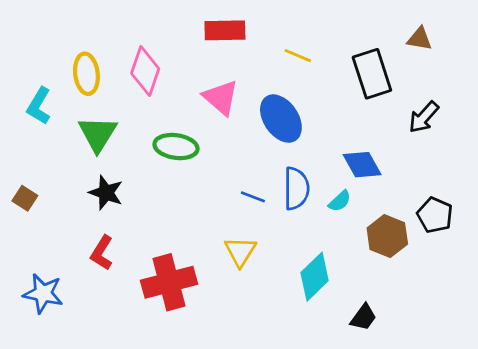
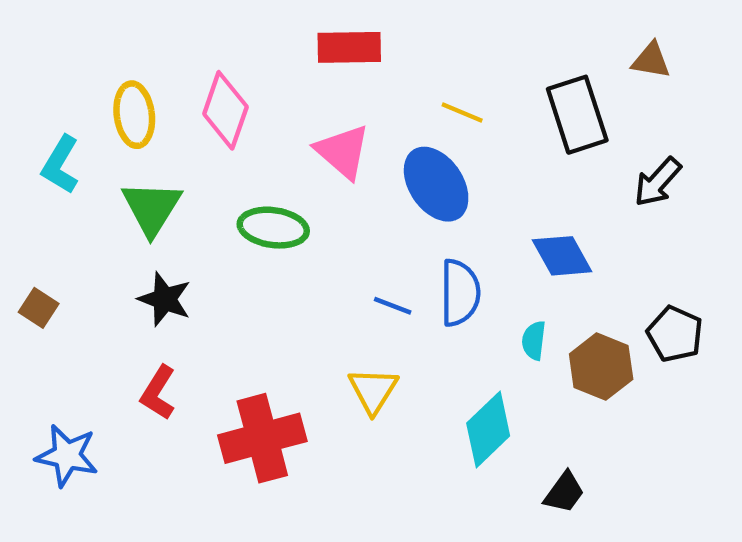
yellow line: (298, 56) -> (462, 112), moved
cyan semicircle: (340, 201) -> (534, 340), moved, turned 140

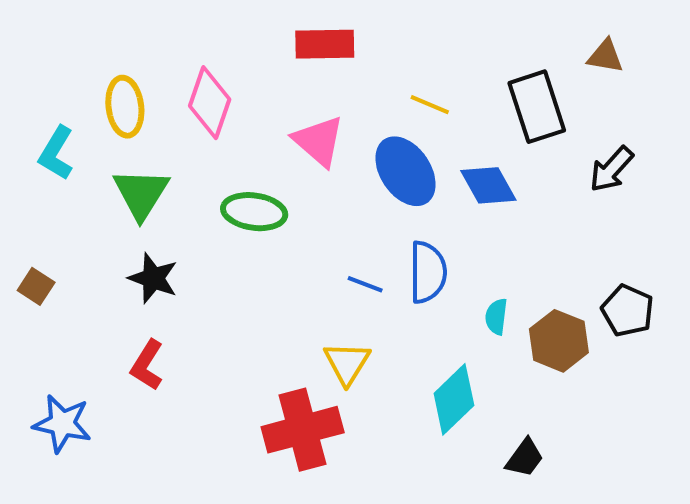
blue diamond: (562, 256) -> (488, 185), moved
red cross: (262, 438) -> (303, 430), moved

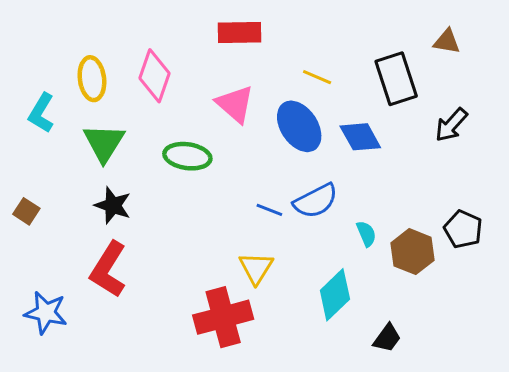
blue semicircle: (428, 272) -> (316, 201), turned 63
cyan semicircle: (496, 317) -> (366, 234), turned 150
red L-shape: (147, 365) -> (108, 269), size x1.5

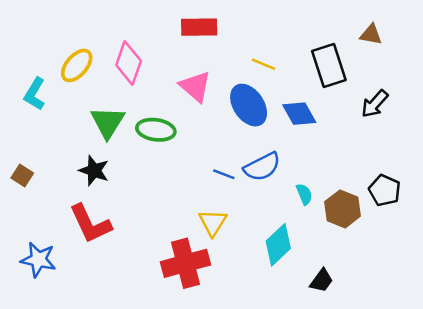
yellow ellipse: (92, 79) -> (77, 65), turned 48
green triangle: (104, 143) -> (108, 122), moved
red L-shape: (108, 269) -> (90, 224), turned -57

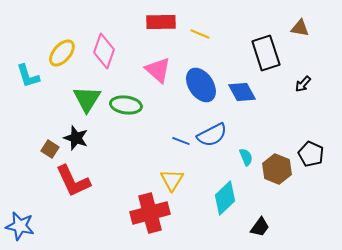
yellow line: (263, 64) -> (200, 34), moved
cyan L-shape: (35, 94) -> (28, 76), turned -48
black arrow: (375, 104) -> (303, 84), size x0.7
brown square: (22, 176) -> (50, 149), moved
blue star: (38, 260) -> (20, 226), moved

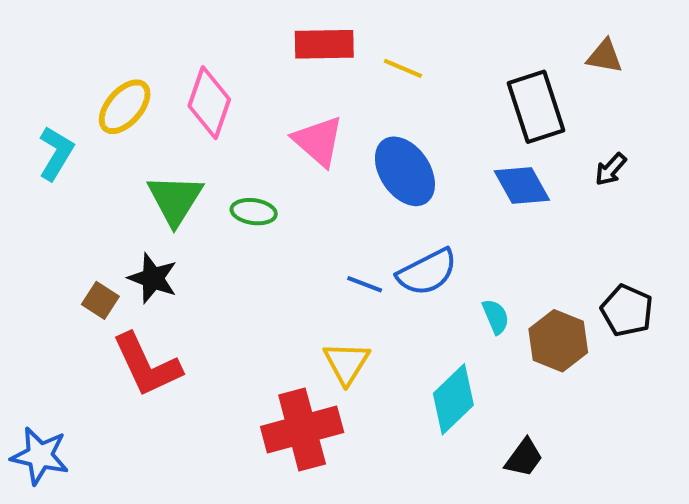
cyan L-shape: (28, 76) -> (56, 153), turned -132
blue diamond: (242, 92) -> (522, 185), moved
green ellipse: (126, 105) -> (254, 212), size x0.7

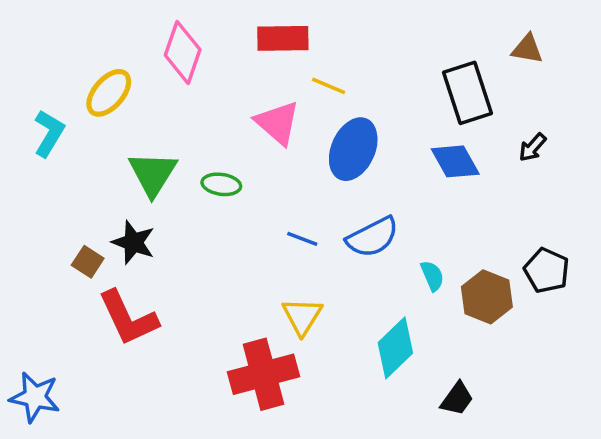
yellow line: (403, 68) -> (329, 86), moved
pink diamond: (209, 103) -> (183, 52), moved
blue ellipse: (405, 171) -> (353, 149), turned 58
blue line: (365, 284) -> (302, 239), moved

